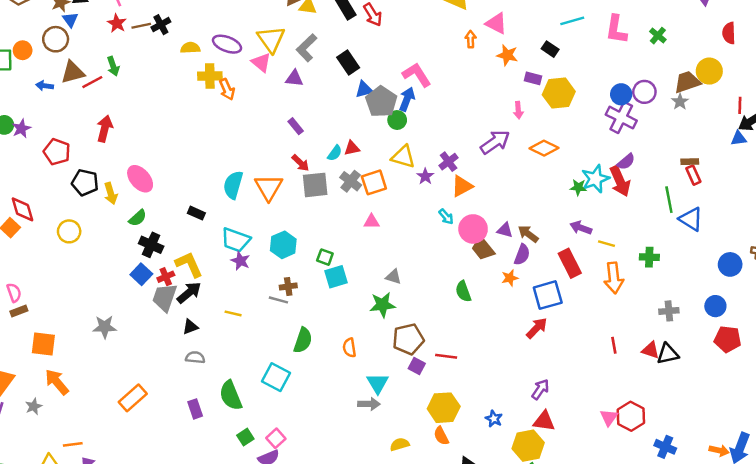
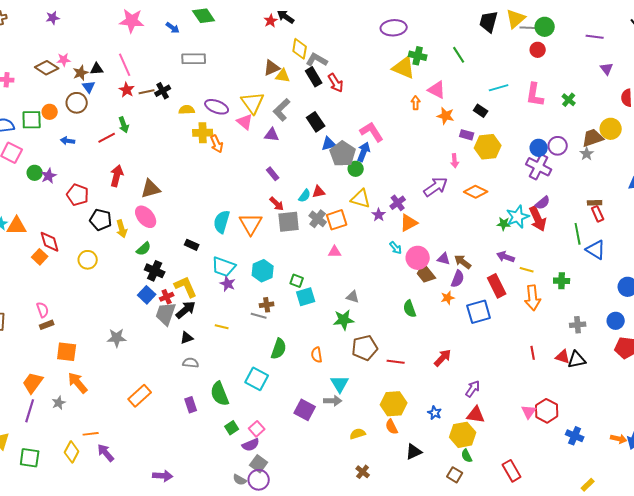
brown triangle: (73, 72) -> (151, 189), moved
red arrow: (537, 328) -> (443, 358), moved
purple square: (417, 366) -> (305, 410), moved, size x1.5

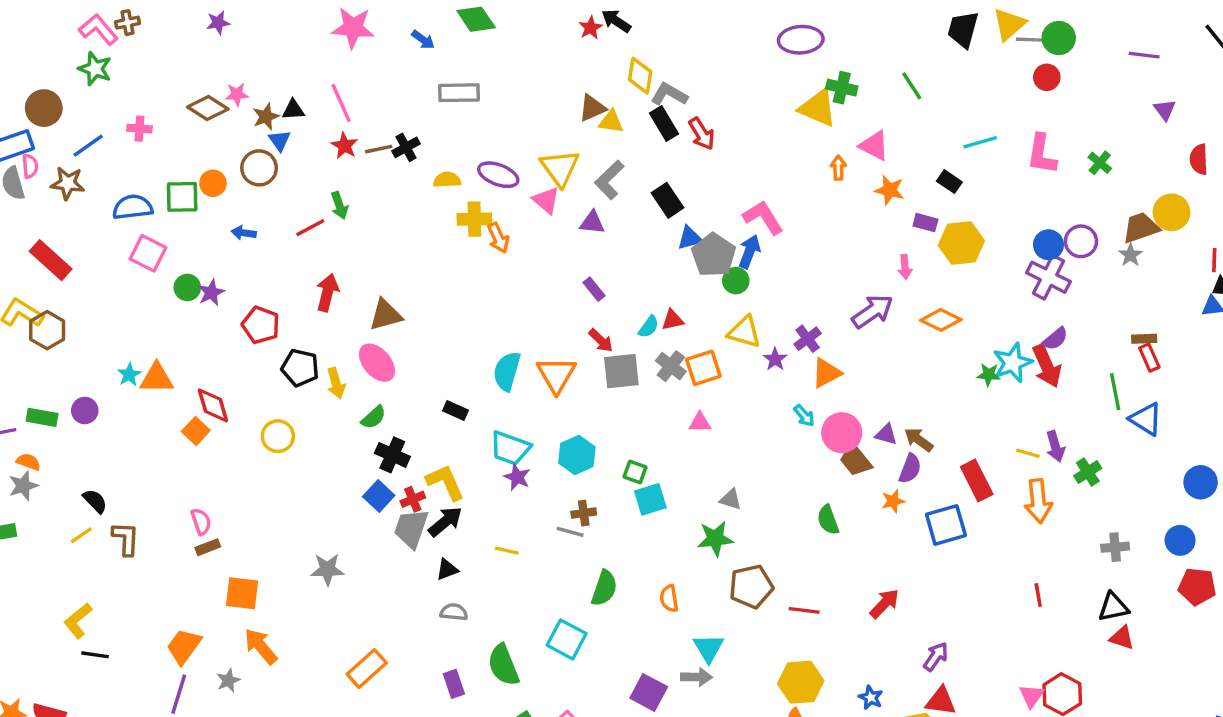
purple arrow: (506, 257) -> (1055, 446), moved, turned -126
green cross: (562, 281) -> (1088, 472), turned -35
red triangle: (563, 357) -> (1122, 638), moved

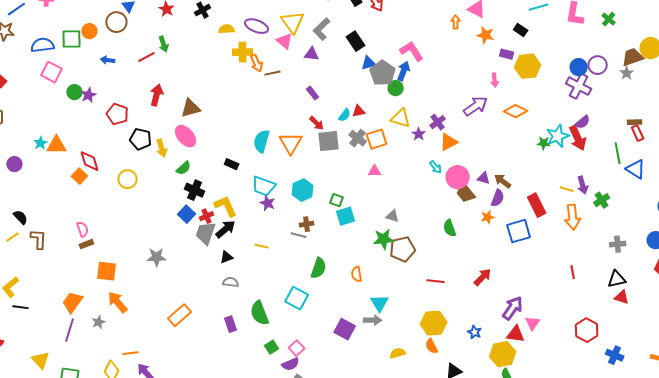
brown line: (379, 149) -> (273, 73), moved
brown pentagon: (751, 586) -> (403, 249), moved
purple arrow: (936, 657) -> (513, 308), size x1.4
pink triangle: (1031, 696) -> (533, 323), moved

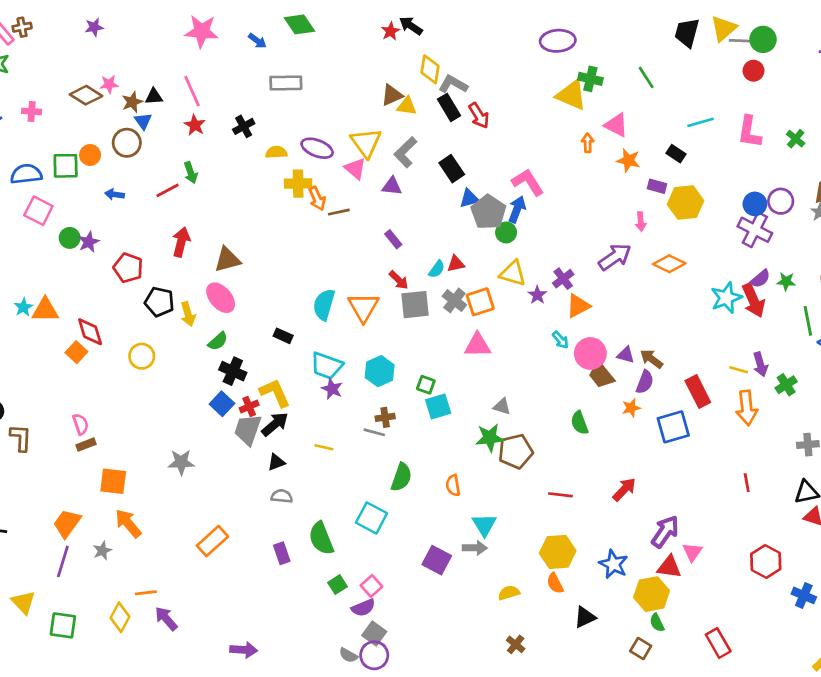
green star: (544, 143) -> (786, 281), moved
pink triangle: (375, 171) -> (478, 345), size x1.5
blue star: (475, 332) -> (613, 564), size x1.5

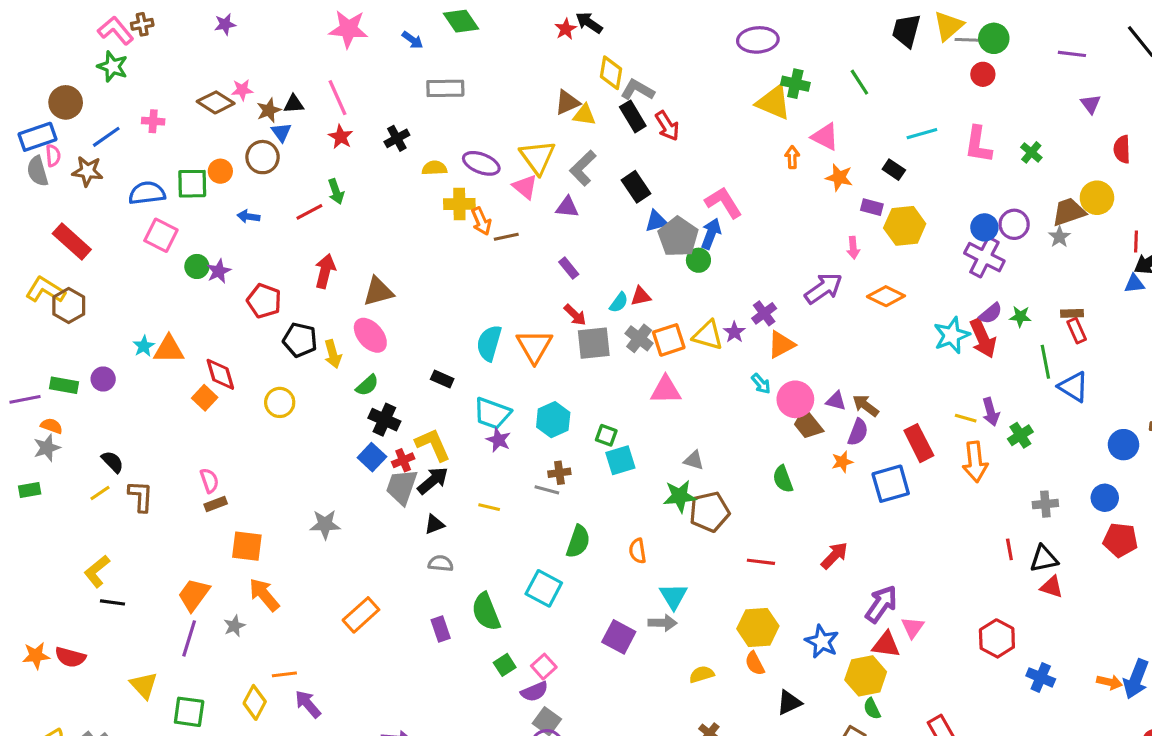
yellow triangle: (513, 273) -> (708, 335), moved
red line: (747, 483) -> (1009, 549), moved

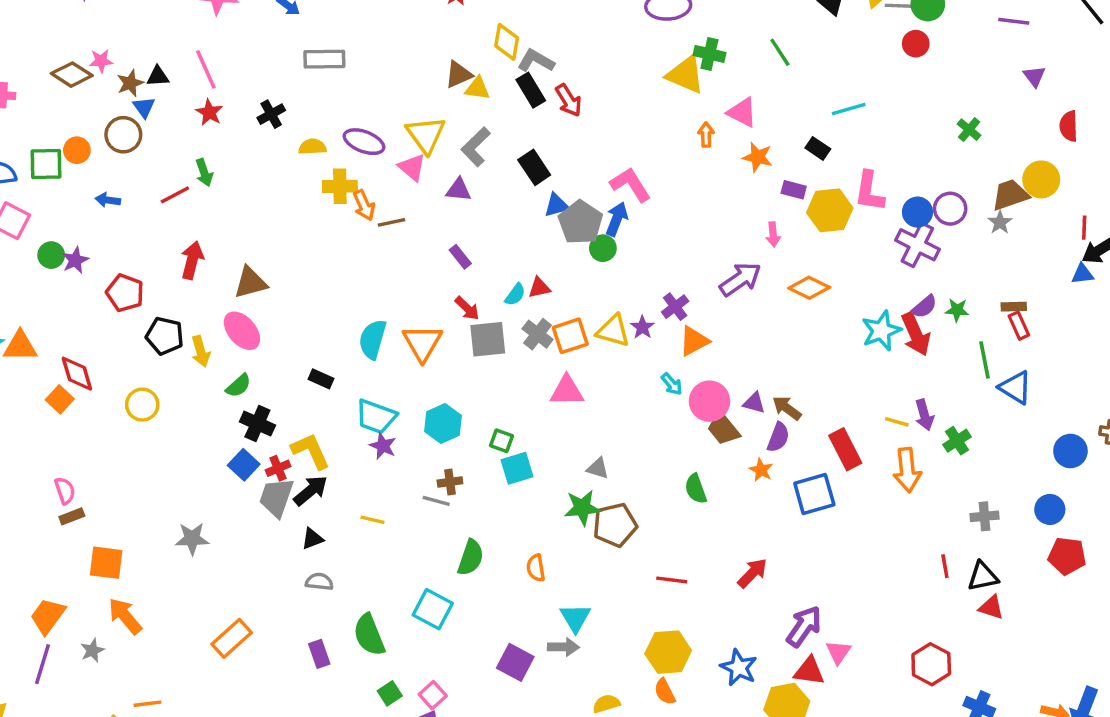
pink L-shape: (978, 145) -> (869, 191), moved
orange star: (842, 462) -> (761, 470), turned -30

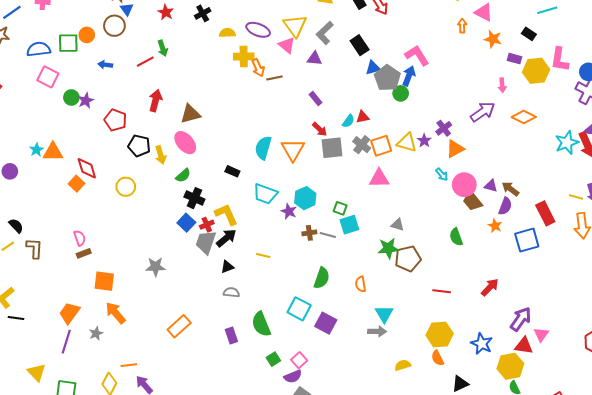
purple star: (383, 446) -> (289, 211), moved
gray line: (436, 501) -> (328, 235), moved
purple square: (515, 662) -> (326, 323), moved

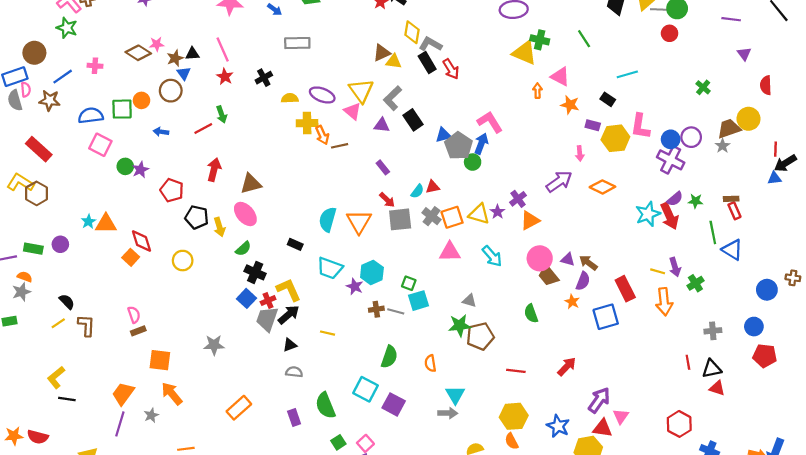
black rectangle: (360, 45) -> (413, 120), moved
cyan arrow: (442, 174) -> (492, 256), moved, size x1.5

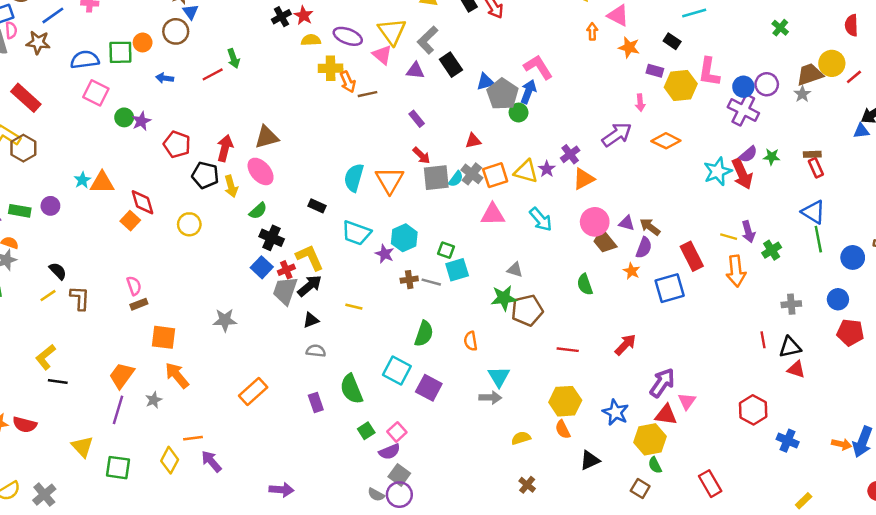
red star: (225, 77) -> (304, 15), moved
red line: (776, 149) -> (854, 77), moved, turned 48
red arrow: (214, 170) -> (225, 148), moved
cyan semicircle: (417, 191) -> (456, 179), moved
green line: (713, 232) -> (818, 239), moved

